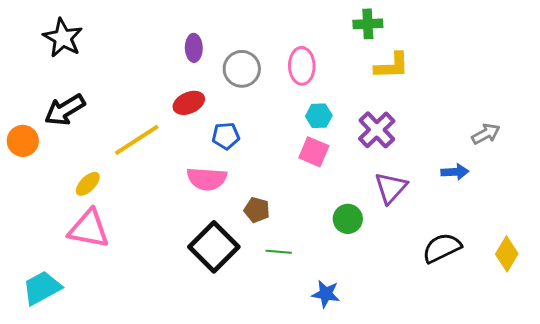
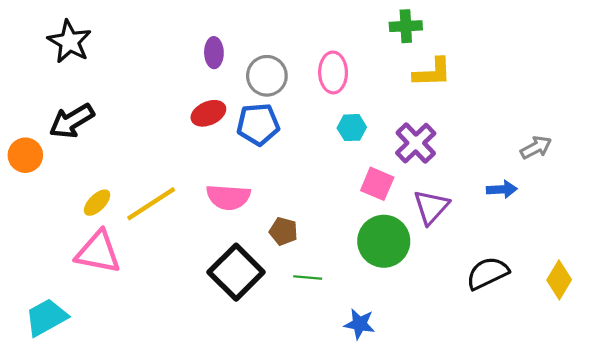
blue pentagon: (226, 136) -> (258, 124), moved, size x1.4
yellow line: (137, 140) -> (151, 204), moved
pink square: (314, 152) -> (377, 184), moved
green circle: (348, 219) -> (384, 241), size x1.6

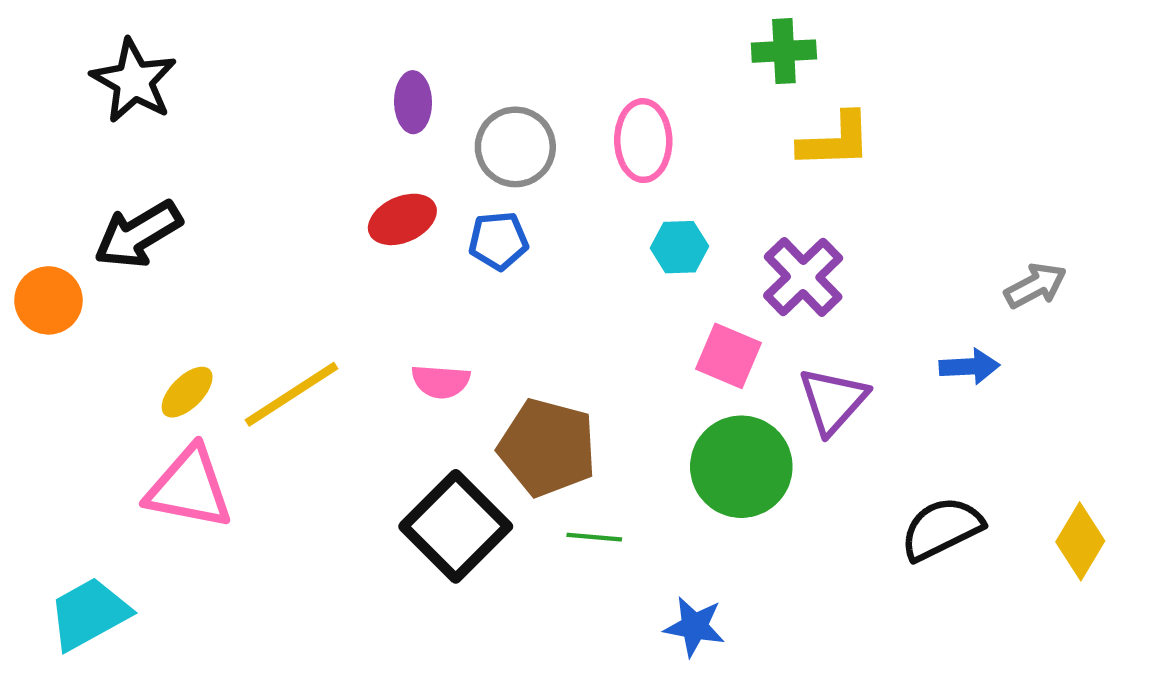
blue pentagon: (258, 124) -> (498, 241), size x0.7
pink semicircle: (228, 197) -> (441, 381), size x0.7
brown pentagon: (283, 231) -> (547, 448), size x1.8

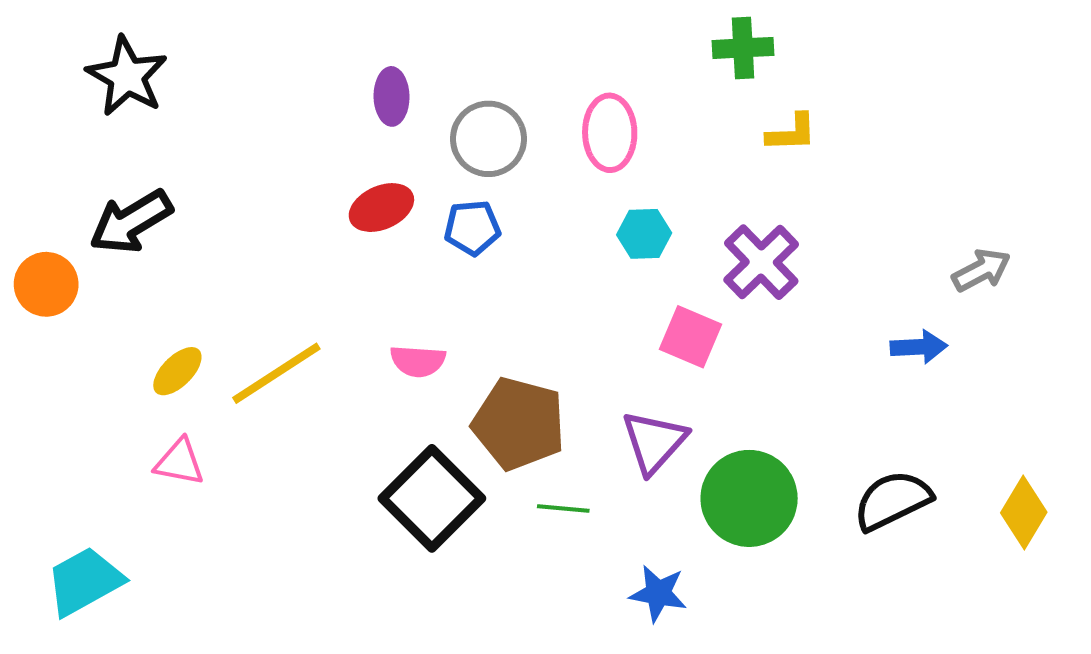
yellow L-shape: (835, 141) -> (791, 133), size x0.7
purple triangle: (833, 401) -> (654, 442), moved
green circle: (741, 467) -> (749, 498), moved
pink triangle: (189, 488) -> (179, 462), size x0.6

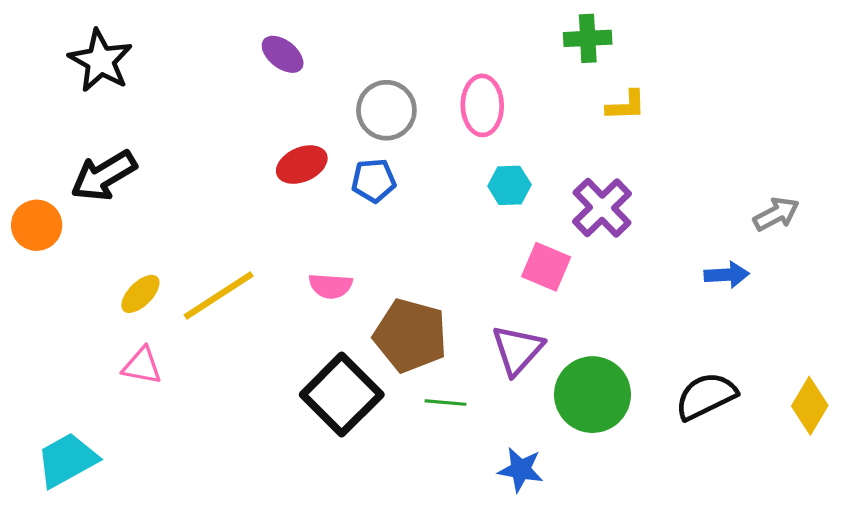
purple ellipse: (392, 96) -> (283, 54), moved, turned -51

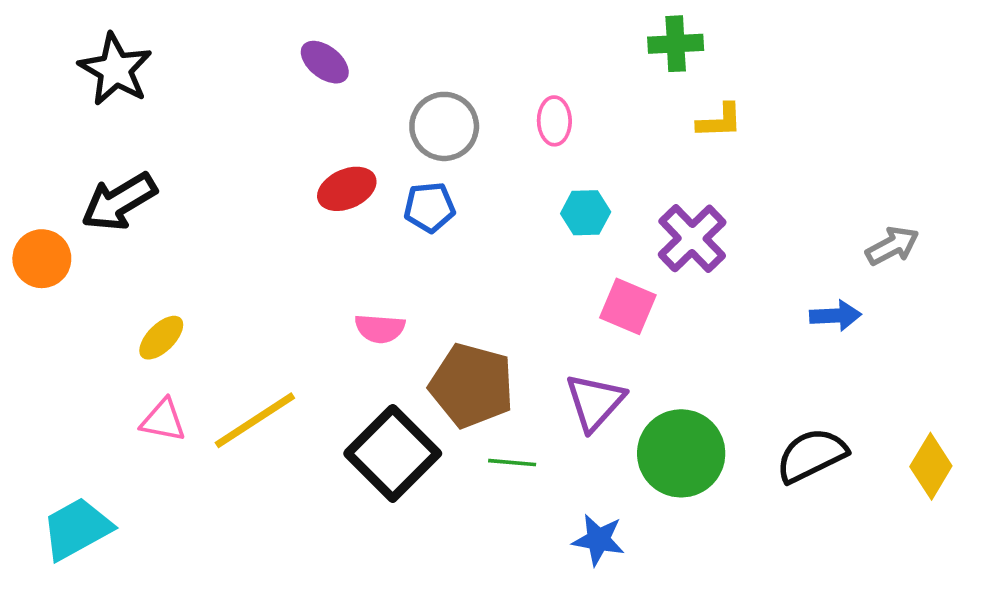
pink ellipse: (482, 105) -> (554, 121), size x0.7
yellow line: (219, 296) -> (255, 420), moved

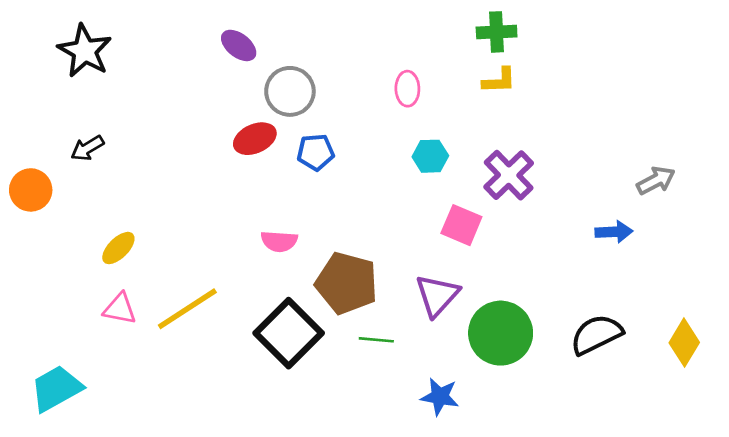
yellow L-shape: (720, 121) -> (499, 81), moved
gray circle: (444, 126) -> (290, 91), moved
black arrow: (119, 202) -> (87, 148), size x0.6

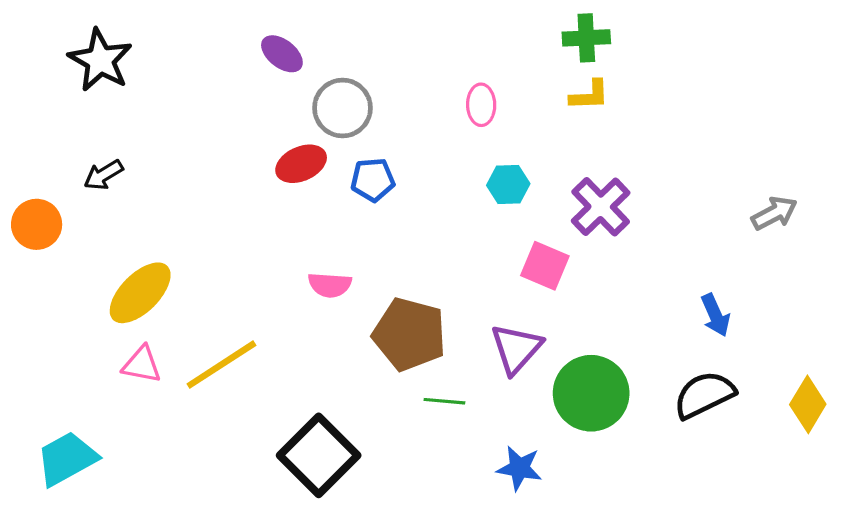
blue arrow: (614, 232) -> (715, 315), moved, turned 69
yellow ellipse: (118, 248) -> (140, 293), size x1.6
black square: (289, 333) -> (319, 455), moved

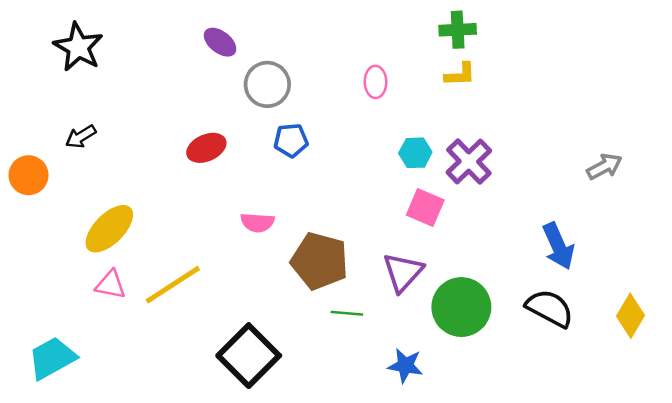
red ellipse: (301, 164) -> (206, 148), moved
cyan hexagon: (508, 184) -> (415, 153), moved
blue arrow: (715, 315) -> (558, 246), size x1.4
black semicircle: (704, 395) -> (550, 308), turned 54

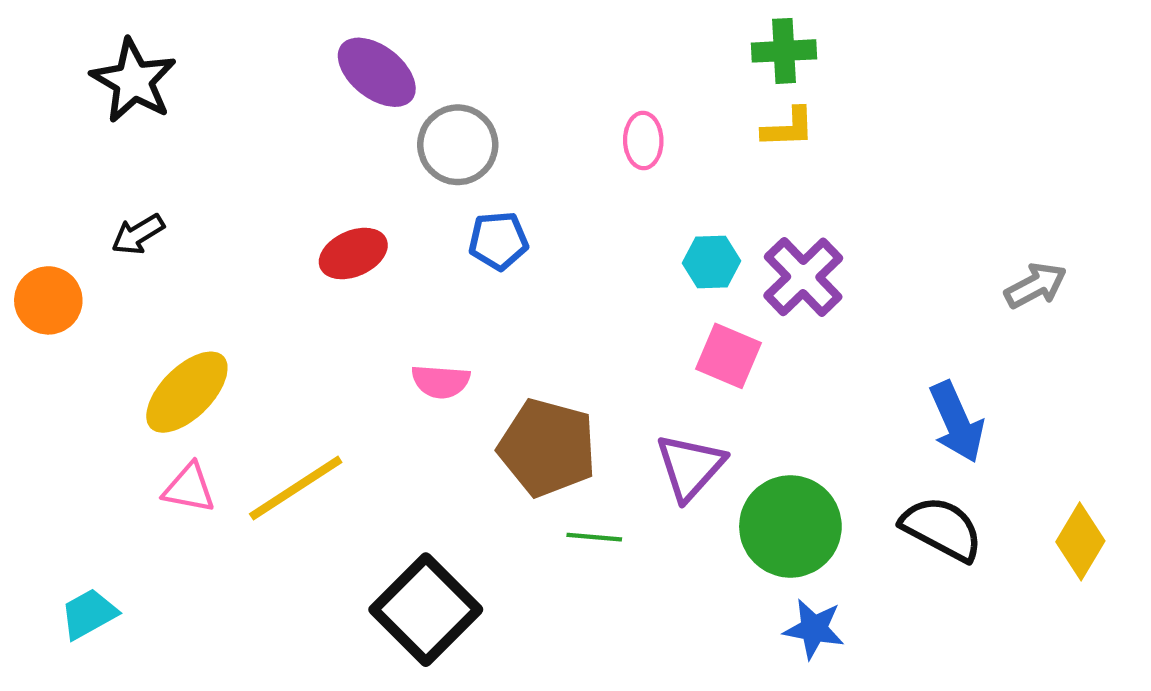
purple ellipse: (220, 42) -> (377, 72), size x1.4
cyan trapezoid: (52, 358) -> (89, 614), size x0.7
blue star: (405, 366) -> (814, 629), moved

